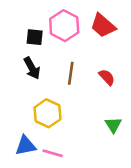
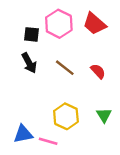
brown line: (71, 73) -> (65, 68), turned -60
yellow hexagon: (47, 113) -> (66, 116), moved

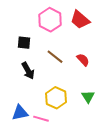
black square: (32, 34) -> (24, 43), moved
black arrow: (29, 63) -> (28, 71), moved

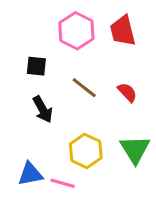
red trapezoid: (80, 20) -> (123, 31), turned 35
green triangle: (88, 97) -> (135, 149), size x1.5

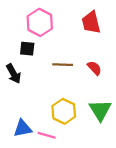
pink hexagon: (76, 31) -> (40, 22), moved
brown line: (84, 88) -> (63, 65), turned -36
black arrow: (43, 109) -> (14, 74), moved

